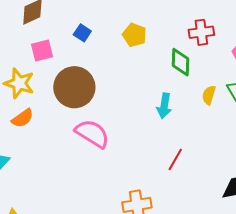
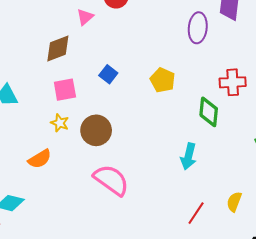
yellow star: (19, 83) -> (60, 123), moved, size x0.6
brown circle: (74, 87) -> (96, 130), size x0.7
yellow semicircle: (209, 95) -> (234, 202), moved

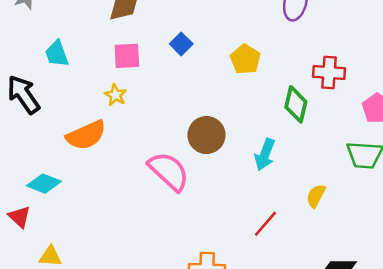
brown circle: (96, 130) -> (206, 135), moved
orange semicircle: (40, 159) -> (86, 135), size x1.4
yellow semicircle: (234, 202) -> (316, 196), moved

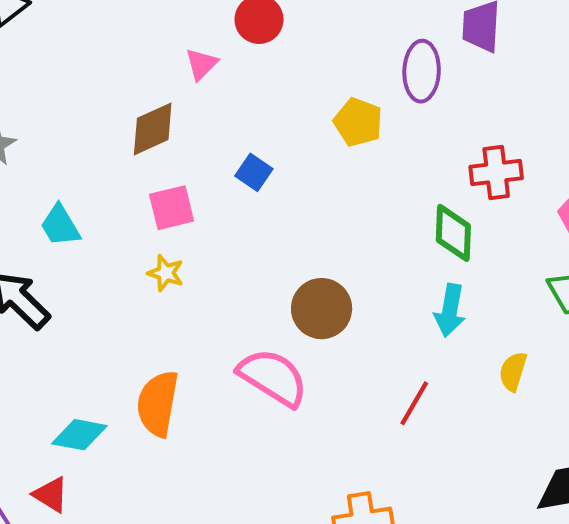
yellow pentagon: (245, 59) -> (358, 122), moved
orange semicircle: (86, 135) -> (158, 404), moved, turned 135
cyan arrow: (265, 155) -> (450, 310), moved
red line: (265, 224) -> (414, 403), moved

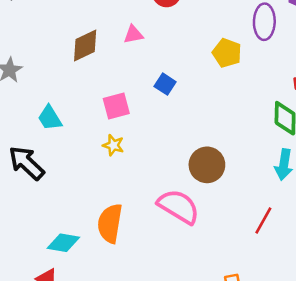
pink triangle: (201, 64) -> (133, 34), moved, turned 35
brown diamond: (153, 129) -> (85, 45), moved

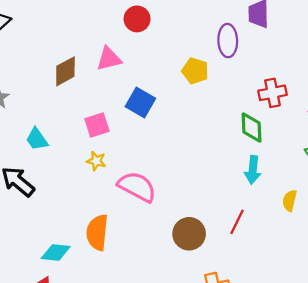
pink triangle: (133, 34) -> (109, 59), size x1.4
blue square: (165, 84) -> (140, 102), size x1.5
brown circle: (207, 165) -> (189, 234), moved
pink semicircle: (179, 207) -> (137, 187), moved

